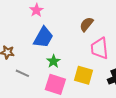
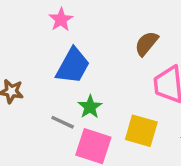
gray line: (22, 73) -> (63, 122), moved

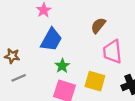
gray line: (63, 122) -> (19, 78), moved, turned -48

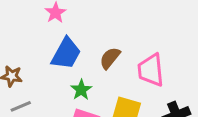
brown semicircle: (98, 25) -> (110, 58), moved

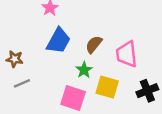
green star: (81, 90) -> (84, 70), moved

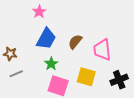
green star: (84, 70) -> (51, 64), moved

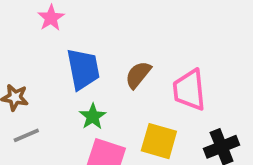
pink star: (39, 12) -> (51, 18), moved
blue trapezoid: (46, 39) -> (83, 69), turned -40

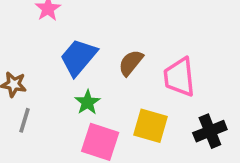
blue trapezoid: (83, 69) -> (79, 57), turned -129
gray line: (26, 135) -> (25, 120), turned -50

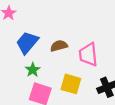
brown semicircle: (131, 63) -> (59, 46), turned 35

